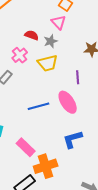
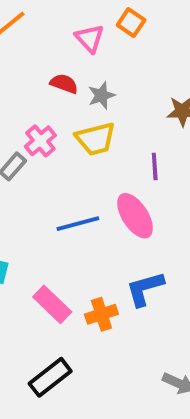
pink triangle: (59, 22) -> (90, 38), moved
pink cross: (20, 55) -> (40, 141), moved
orange cross: (46, 166) -> (101, 314), moved, size x0.7

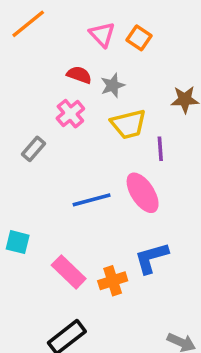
orange square: (131, 23) -> (139, 38), moved
yellow trapezoid: (96, 139) -> (128, 124), moved
pink cross: (40, 141) -> (70, 114), moved

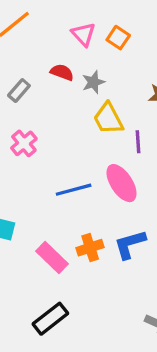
pink cross: (70, 114) -> (24, 143), moved
yellow trapezoid: (128, 124) -> (108, 119), turned 76
gray rectangle: (33, 149) -> (19, 90), moved
orange cross: (113, 281) -> (90, 248), moved

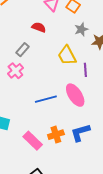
gray star: (93, 82) -> (81, 29), moved
gray rectangle: (19, 90) -> (23, 50), moved

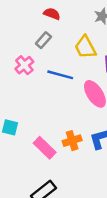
gray rectangle: (23, 50) -> (43, 40), moved
blue line: (46, 99) -> (60, 75), moved, turned 30

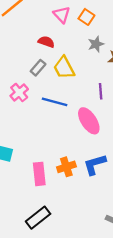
yellow trapezoid: (85, 47) -> (64, 68), moved
pink rectangle: (45, 148) -> (39, 174), turned 40

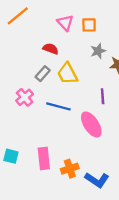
orange square: (86, 17) -> (89, 25), turned -35
blue L-shape: (95, 165) -> (97, 180), moved, turned -130
pink rectangle: (39, 174) -> (44, 158), moved

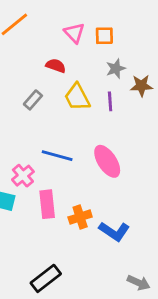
gray rectangle: (43, 74) -> (33, 100), moved
purple line: (103, 96) -> (110, 101), moved
pink cross: (25, 97) -> (23, 176), moved
blue line: (58, 106) -> (57, 156), moved

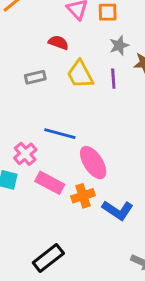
gray rectangle: (33, 100) -> (35, 77), turned 36
pink ellipse: (107, 161) -> (93, 163), moved
pink rectangle: (47, 204) -> (50, 183), turned -56

